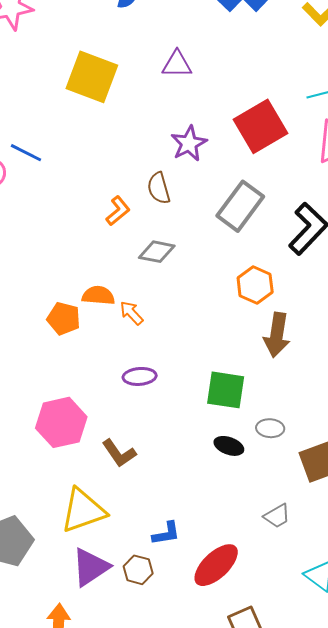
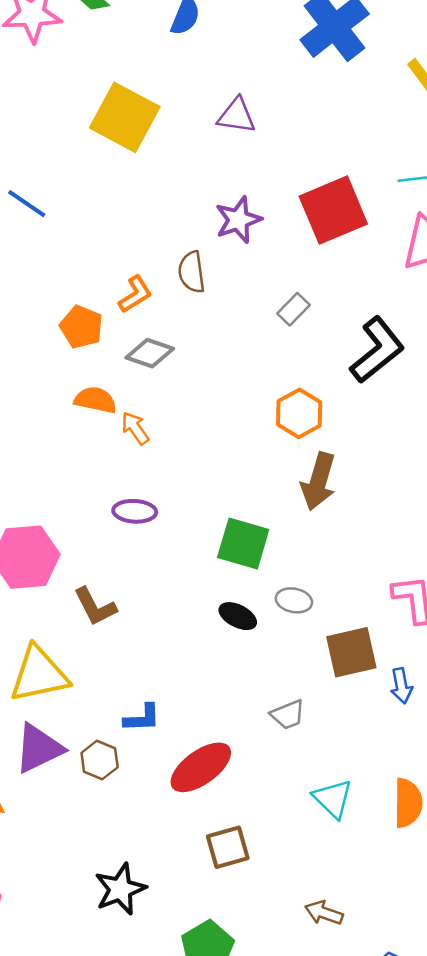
gray rectangle: (240, 206) -> (294, 309), size x0.5
gray diamond: (157, 252) -> (150, 353), moved
orange pentagon: (64, 319) -> (81, 327), moved

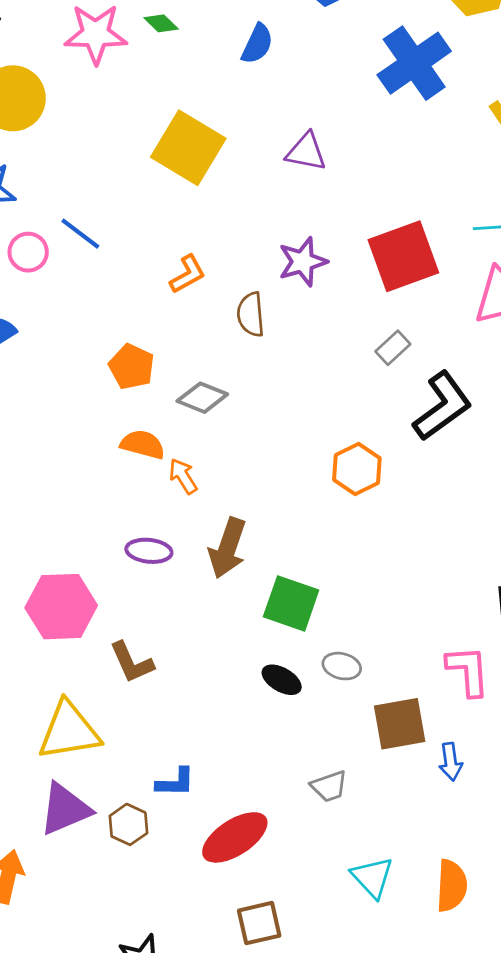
orange L-shape: (135, 294) -> (188, 274), moved
gray rectangle: (294, 309) -> (393, 348), moved
brown arrow: (319, 481) -> (228, 548), moved
purple ellipse: (135, 511) -> (149, 551), moved

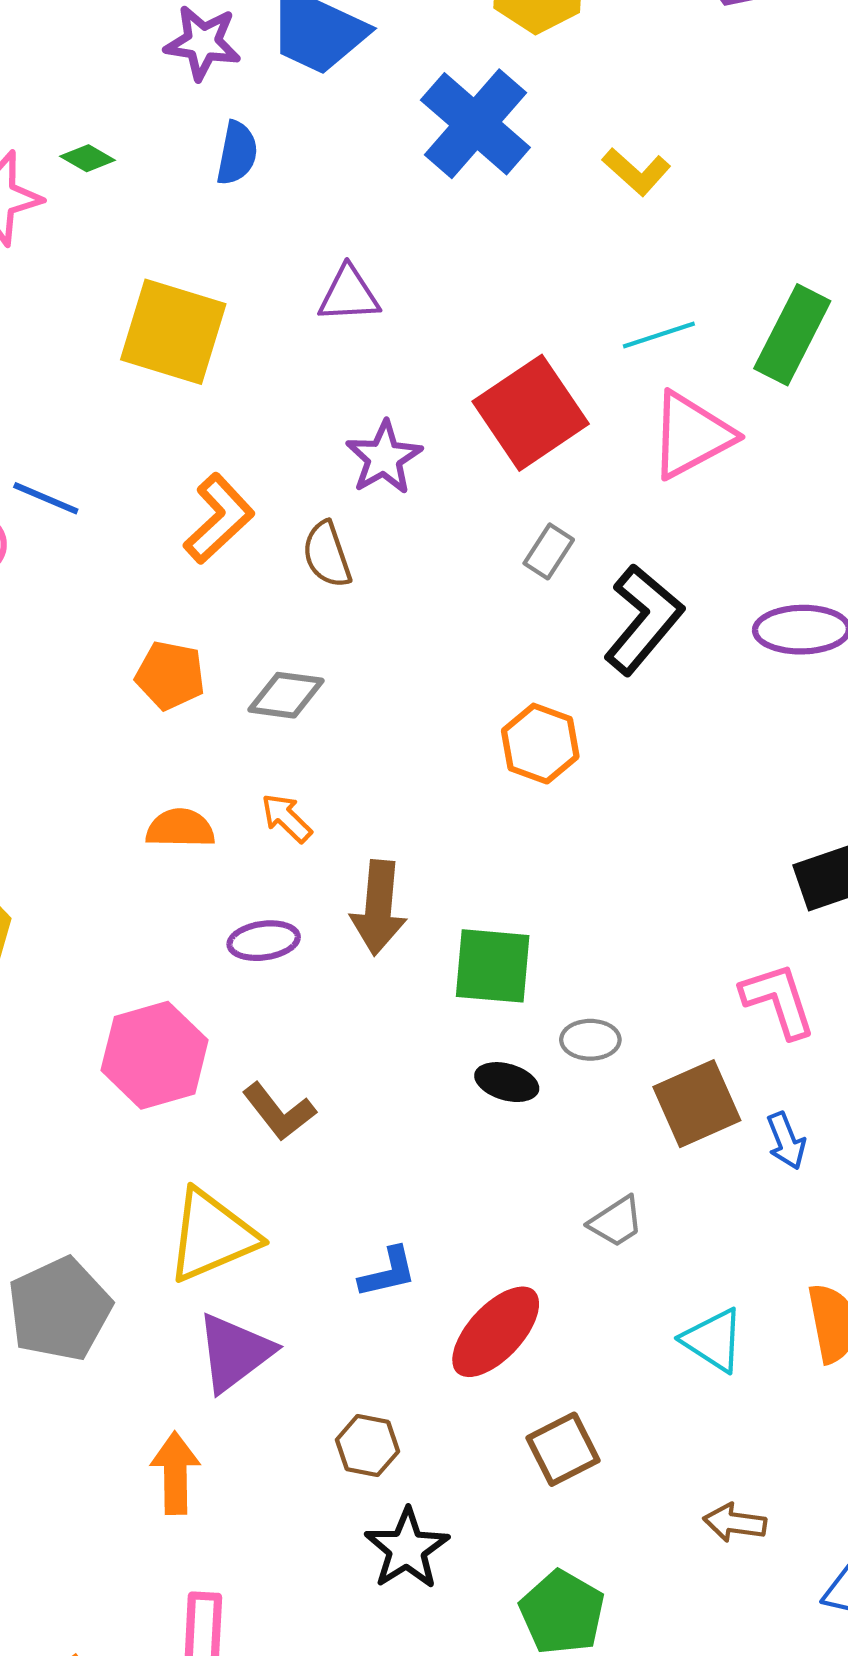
orange L-shape: (188, 274) -> (219, 519), size x1.4
orange semicircle: (143, 444) -> (180, 828), moved
brown hexagon: (128, 824) -> (367, 1446), moved

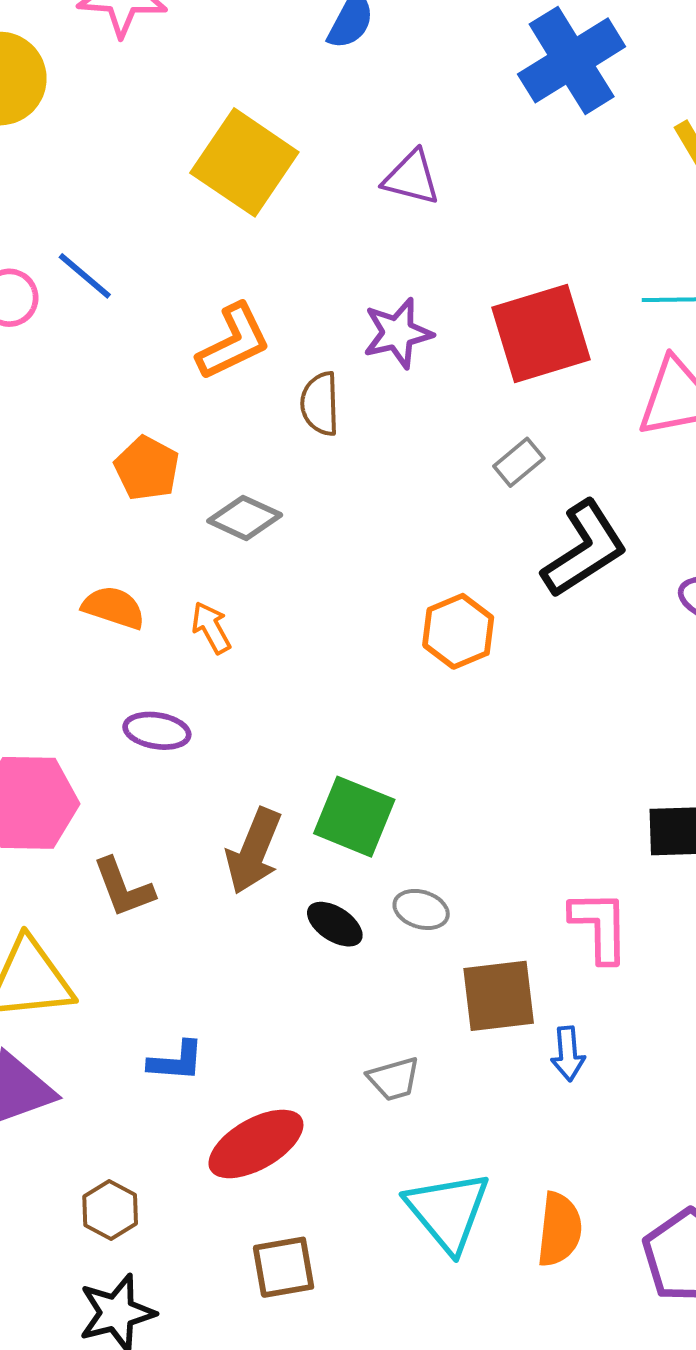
brown arrow: (379, 908) -> (254, 851), moved
cyan triangle: (713, 1340) -> (448, 1211), size x1.4

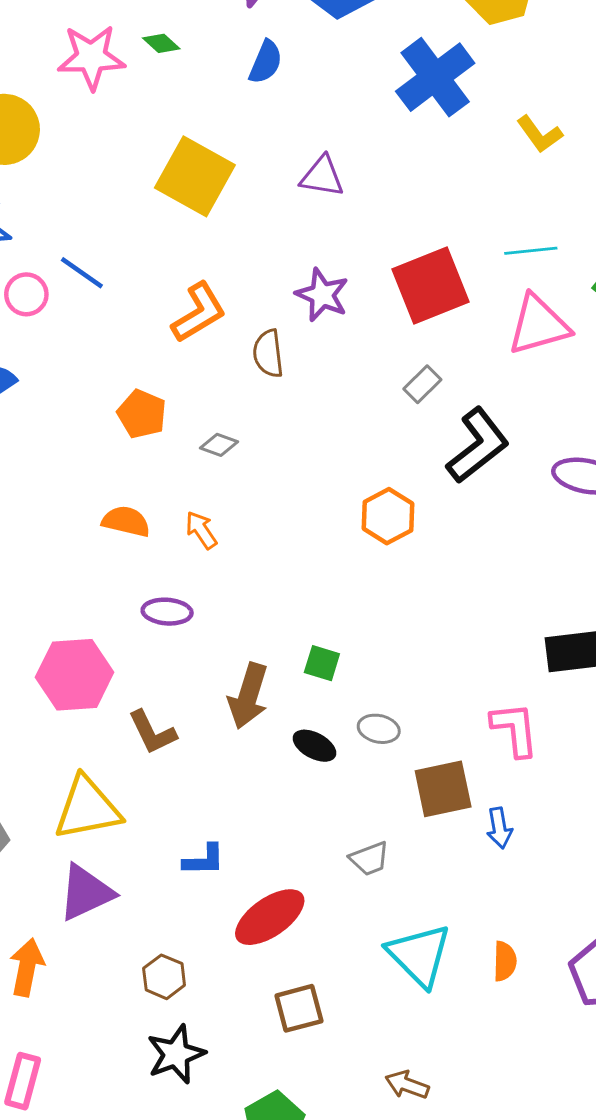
purple star: (398, 333) -> (322, 295), turned -30
gray diamond: (245, 518) -> (219, 445), size x0.7
green square: (354, 817) -> (322, 663), size x0.6
orange semicircle: (559, 1229) -> (505, 961), size x0.7

